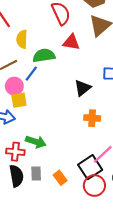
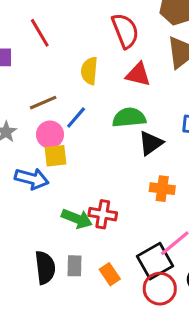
yellow semicircle: (22, 39) -> (89, 71), moved
green semicircle: (44, 55) -> (129, 118), moved
red cross: (15, 152) -> (103, 214), moved

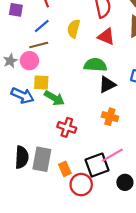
blue line: (76, 117) -> (42, 26), moved
pink circle: (50, 135) -> (29, 61), moved
green arrow: (77, 219) -> (54, 98), moved
gray rectangle: (74, 266) -> (42, 159), size x1.6
red circle: (160, 289) -> (81, 185), moved

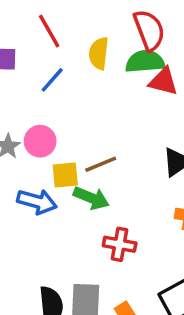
yellow semicircle: (74, 29) -> (99, 53), moved
brown line: (39, 45) -> (101, 164), moved
green semicircle: (95, 65) -> (145, 62), moved

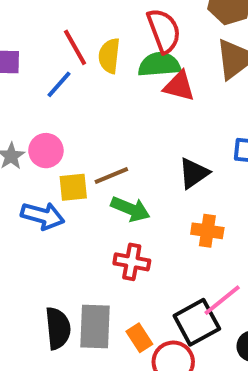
red line: (49, 31) -> (75, 47), moved
green arrow: (91, 198) -> (130, 209), moved

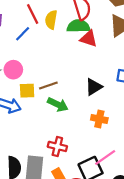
red cross: (132, 262) -> (57, 146), moved

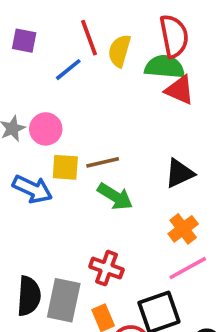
orange cross: (99, 119) -> (183, 229), turned 35
pink line: (105, 157) -> (188, 268), moved

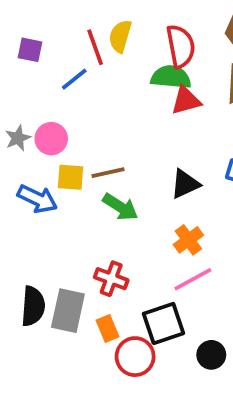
yellow semicircle: (119, 51) -> (120, 36), moved
red triangle: (180, 90) -> (186, 100), turned -40

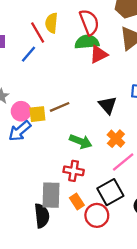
pink circle: (51, 139) -> (21, 111), moved
black triangle: (185, 184) -> (108, 105), turned -36
blue arrow: (37, 199) -> (20, 131), turned 125
green arrow: (120, 207) -> (81, 141), moved
black semicircle: (33, 306) -> (42, 216), moved

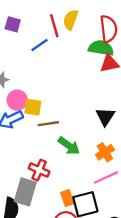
brown line: (60, 107) -> (48, 124), moved
red cross: (74, 171) -> (39, 170), moved
orange rectangle: (77, 202) -> (67, 198), moved

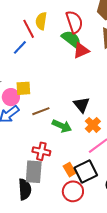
green semicircle: (101, 48) -> (71, 39), turned 40
yellow square: (33, 107) -> (23, 88), moved
black triangle: (105, 117) -> (82, 105), moved

